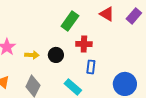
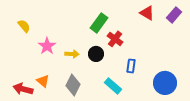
green rectangle: (70, 21) -> (99, 23), moved
red cross: (84, 44) -> (115, 39), moved, turned 35

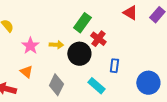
yellow arrow: (72, 54) -> (56, 45), moved
black circle: (96, 54) -> (79, 54), size x1.5
orange triangle: (43, 81) -> (26, 72), moved

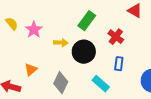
red cross: (98, 39) -> (116, 37), moved
pink star: (30, 46) -> (34, 30), moved
orange triangle: (26, 72) -> (31, 70), turned 40

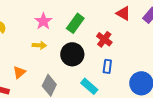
pink star: (34, 30) -> (43, 21), moved
yellow arrow: (61, 43) -> (39, 45), moved

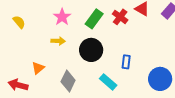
red cross: (104, 39) -> (120, 17), moved

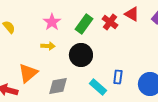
blue rectangle: (126, 62) -> (118, 77), moved
orange triangle: (38, 68) -> (28, 73), size x1.5
gray diamond: (68, 81) -> (58, 86), turned 55

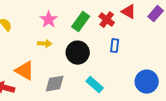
orange triangle: (28, 73) -> (25, 71), turned -50
blue rectangle: (118, 77) -> (115, 46), moved

